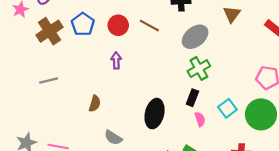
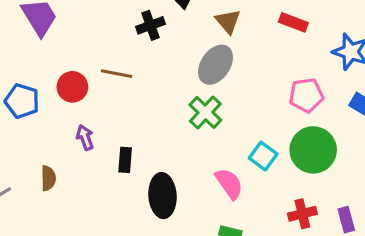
gray ellipse: (195, 37) -> (216, 65), moved
black rectangle: (192, 98) -> (125, 160), moved
brown semicircle: (95, 104) -> (48, 178), moved
pink semicircle: (200, 119) -> (229, 184), size x1.5

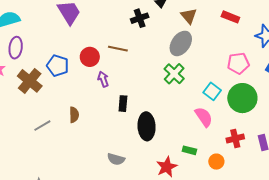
purple arrow: (85, 137) -> (103, 79), moved
cyan square: (263, 156) -> (212, 91), moved
pink semicircle: (229, 184) -> (204, 117), moved

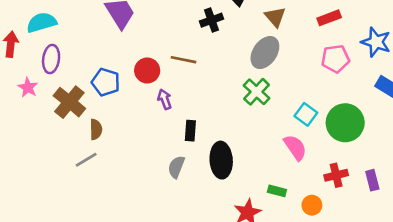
red rectangle: (230, 17) -> (329, 18), turned -42
pink pentagon: (238, 63) -> (335, 59), moved
brown semicircle: (74, 115) -> (96, 129), moved
gray semicircle: (116, 159) -> (176, 167), moved, turned 96

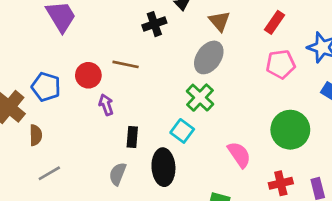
red rectangle: (329, 18) -> (274, 22), turned -35
cyan square: (306, 114) -> (182, 131), moved
gray line: (86, 160) -> (49, 173), moved

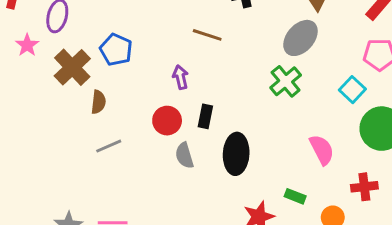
red circle: (88, 75) -> (167, 121), moved
cyan square: (182, 131) -> (352, 90), moved
gray semicircle: (118, 174) -> (184, 155), turned -45

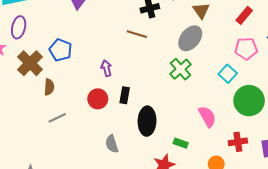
brown line: (207, 35) -> (137, 34), moved
gray semicircle: (184, 155) -> (112, 144), moved
green rectangle: (295, 196) -> (181, 143), moved

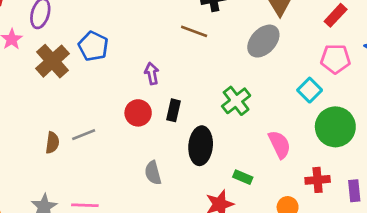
green cross: (181, 69) -> (236, 101), moved
brown semicircle: (49, 87) -> (52, 143), moved

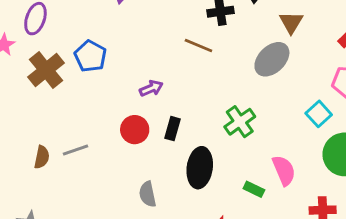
purple arrow: (152, 73) -> (151, 88), turned 75
green rectangle: (243, 177) -> (254, 189), moved

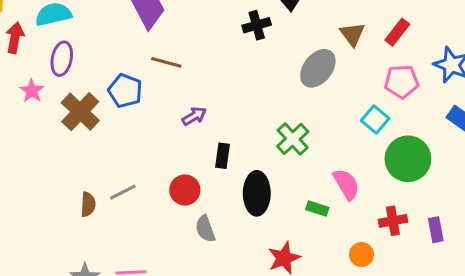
brown triangle: (291, 22) -> (352, 34), moved
brown line: (198, 45) -> (166, 62), moved
red circle: (135, 130) -> (185, 190), moved

